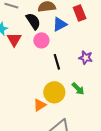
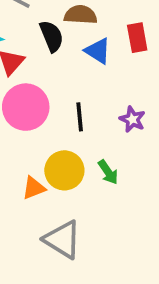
blue triangle: (60, 24) -> (98, 51), turned 49
pink circle: (41, 40) -> (26, 107), moved, size x1.6

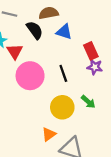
red rectangle: (137, 38) -> (91, 51), moved
orange triangle: (34, 188) -> (49, 134), moved

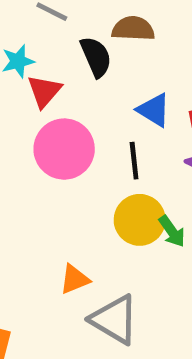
blue triangle: (64, 32) -> (154, 110), moved
yellow circle: (62, 107) -> (140, 220), moved

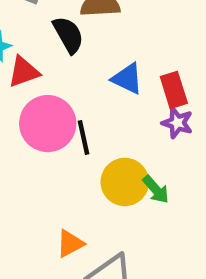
red triangle: (44, 91) -> (24, 72), turned 36
black line: (134, 161) -> (83, 137), moved

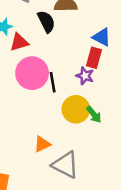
blue triangle: (127, 79) -> (102, 37), moved
red rectangle: (174, 90) -> (94, 58), moved, turned 30
purple star: (177, 123) -> (85, 76), moved

